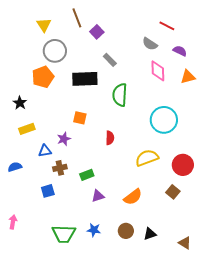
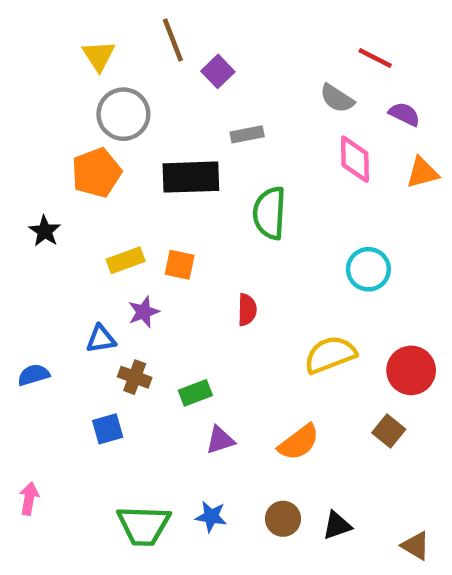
gray rectangle: (110, 60) -> (247, 134), turned -56
cyan circle: (164, 120) -> (368, 269), size x0.7
yellow rectangle: (27, 129) -> (126, 260), moved
brown cross: (60, 168) -> (135, 377), turned 32

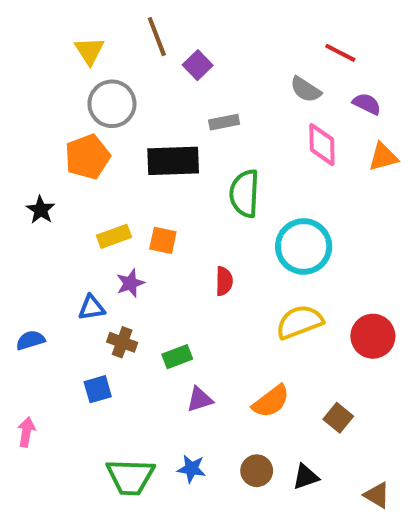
cyan circle: (368, 269) -> (304, 246), moved, size x1.4
brown square: (389, 431) -> (338, 418), moved
pink arrow: (29, 499) -> (26, 432), moved

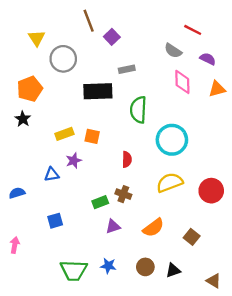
yellow triangle: (90, 51) -> (37, 38), moved
orange pentagon: (88, 157) -> (30, 89), moved
brown cross: (122, 342) -> (123, 194), moved

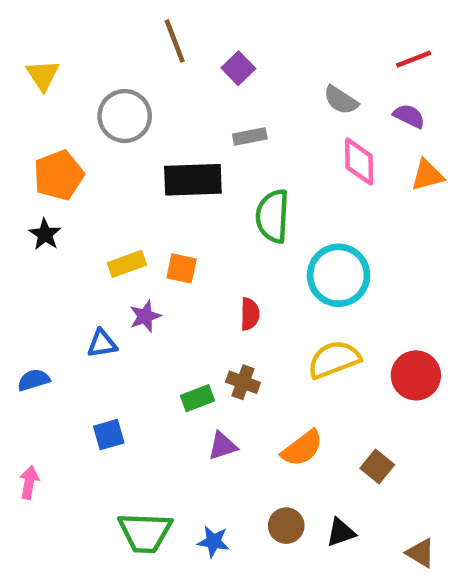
red line: (193, 30) -> (414, 59), moved, turned -48
purple square: (112, 37) -> (238, 68), moved
yellow triangle: (37, 38) -> (43, 75), moved
blue star: (108, 266) -> (213, 542), moved

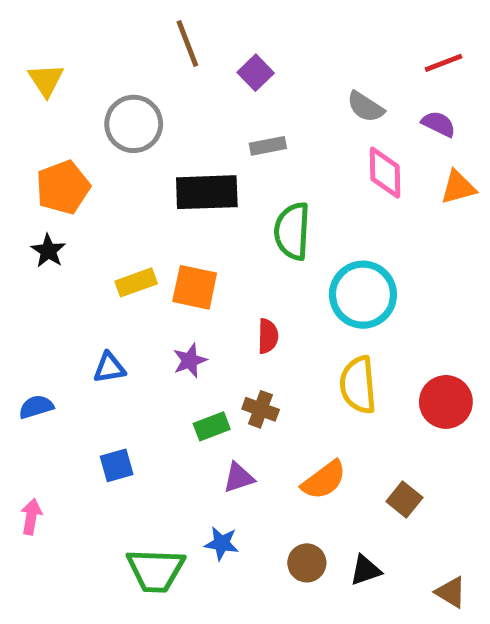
orange square: (182, 268) -> (195, 287), size x1.4
purple star: (145, 316) -> (190, 360), moved
yellow semicircle: (334, 359) -> (358, 385), turned -74
blue star: (213, 542) -> (221, 543), moved

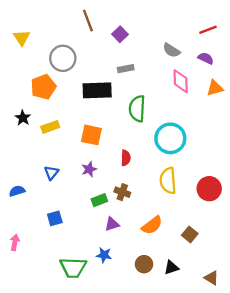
orange pentagon: (63, 187) -> (43, 87), moved
yellow rectangle: (136, 282) -> (50, 127), moved
blue triangle: (109, 368) -> (51, 173), turned -42

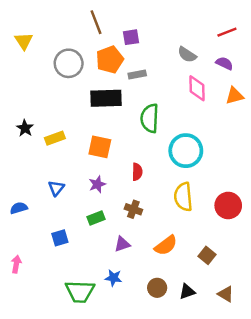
purple square: (120, 34) -> (131, 37), turned 35
orange pentagon: (43, 87) -> (110, 60), moved
green rectangle: (99, 200) -> (96, 218), moved
brown triangle: (211, 278) -> (226, 294), moved

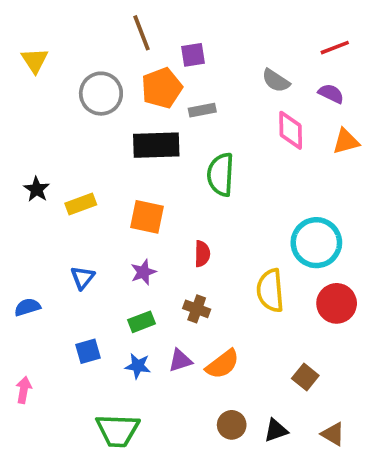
cyan circle: (186, 151) -> (316, 243), moved
orange semicircle: (166, 245) -> (222, 364), moved
blue star: (113, 278) -> (138, 366), moved

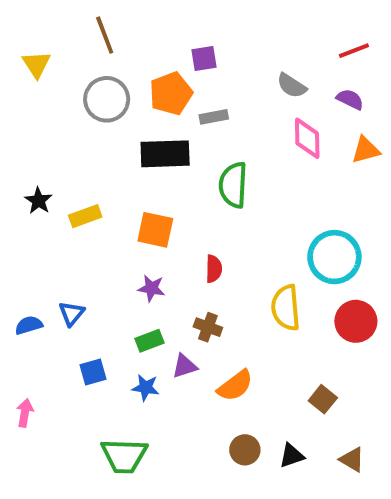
brown line: (141, 33) -> (105, 35), moved
purple star: (143, 272) -> (151, 288), turned 30
blue triangle: (83, 278) -> (72, 314), moved
purple triangle: (180, 360) -> (185, 366), moved

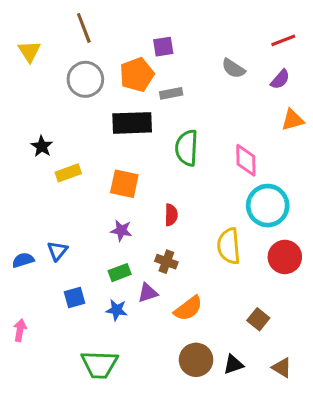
purple semicircle: (350, 99) -> (280, 79), turned 105
pink diamond: (307, 138) -> (246, 160), moved
black star: (38, 201) -> (42, 146), moved
brown circle: (245, 450) -> (196, 360), size x1.4

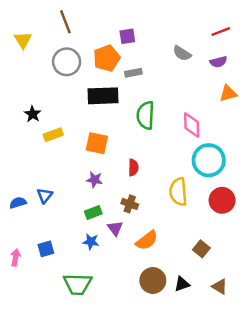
purple semicircle: (280, 79) -> (218, 62), turned 35
purple triangle: (148, 293) -> (115, 228), turned -49
blue square: (74, 297) -> (46, 249), moved

